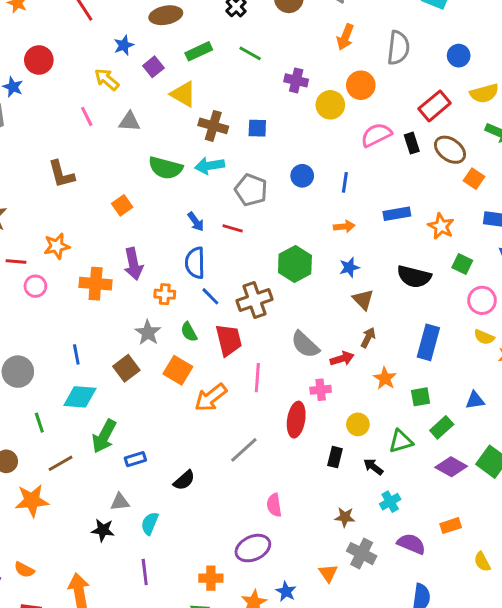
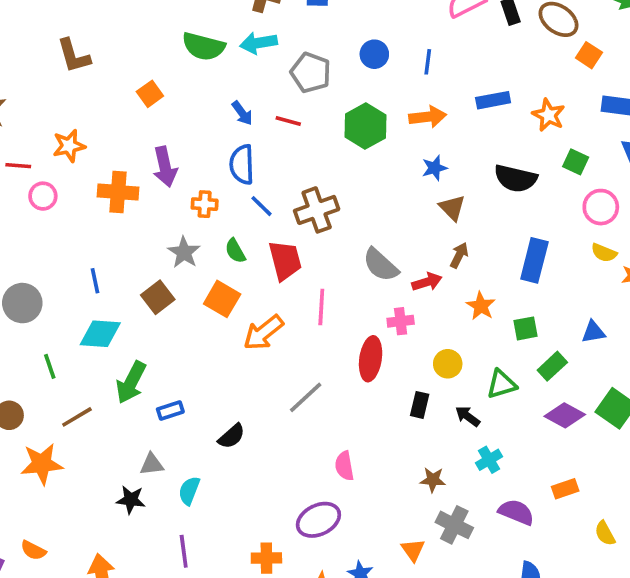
orange arrow: (344, 226) -> (428, 117), size x1.4
green hexagon: (295, 264) -> (365, 126), moved

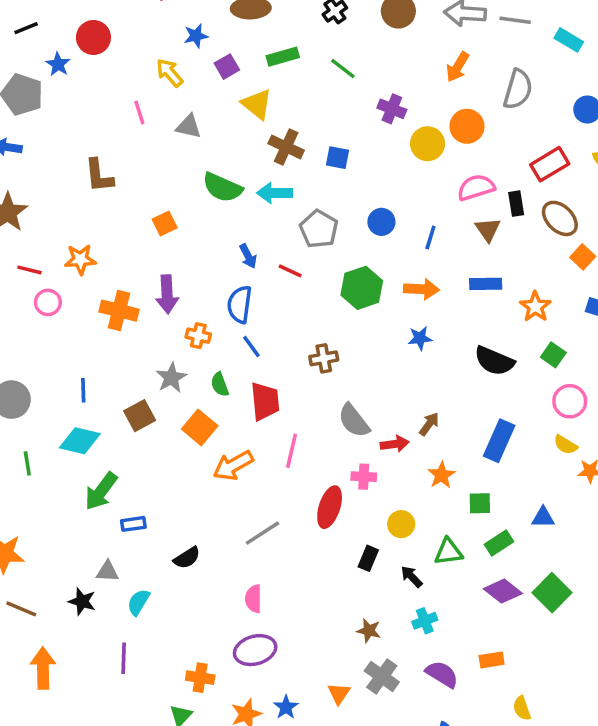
brown triangle: (452, 208) -> (488, 230), moved
brown cross: (317, 210) -> (324, 358), moved, size x0.7
brown line: (77, 417) -> (21, 609), moved, turned 44
pink semicircle: (344, 466) -> (253, 599), moved

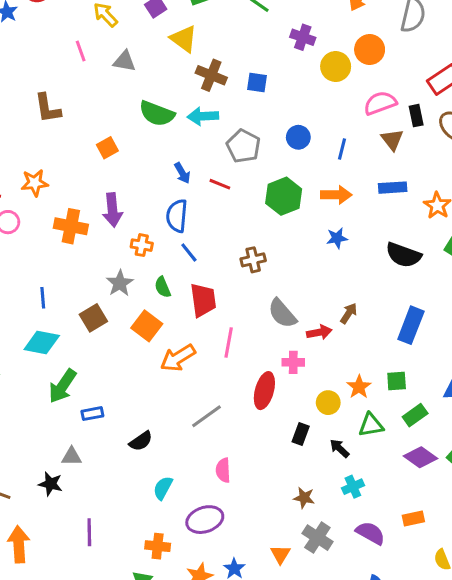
orange star: (441, 475) -> (359, 387), moved
pink semicircle: (253, 599) -> (223, 470), moved
cyan semicircle: (138, 602) -> (163, 488), moved

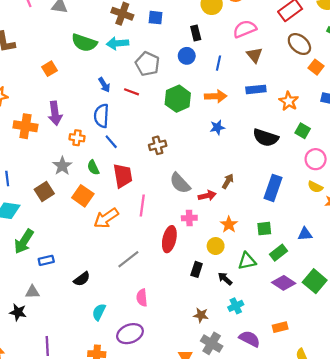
black rectangle: (416, 116) -> (196, 33), moved
orange star: (359, 387) -> (229, 225), moved

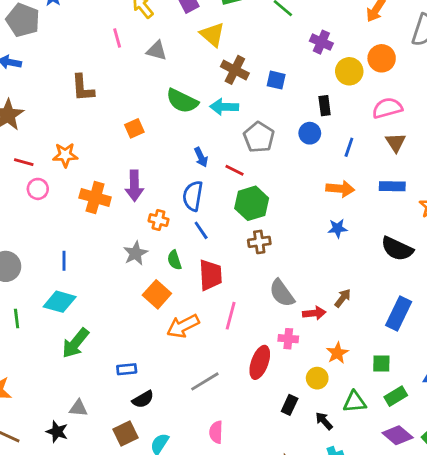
green hexagon: (178, 99) -> (252, 203), moved
brown square: (44, 192) -> (126, 434), moved
blue rectangle: (46, 260) -> (127, 369), moved

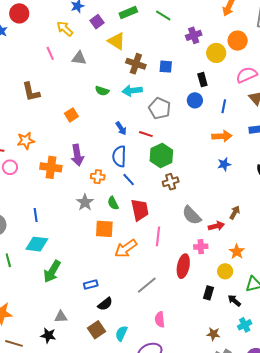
purple cross: (321, 42) -> (194, 35), turned -35
green semicircle: (182, 101) -> (102, 91), size x0.6
orange square: (157, 294) -> (104, 229), turned -30

